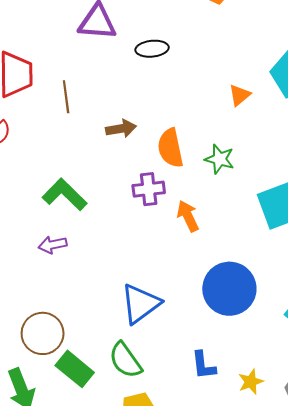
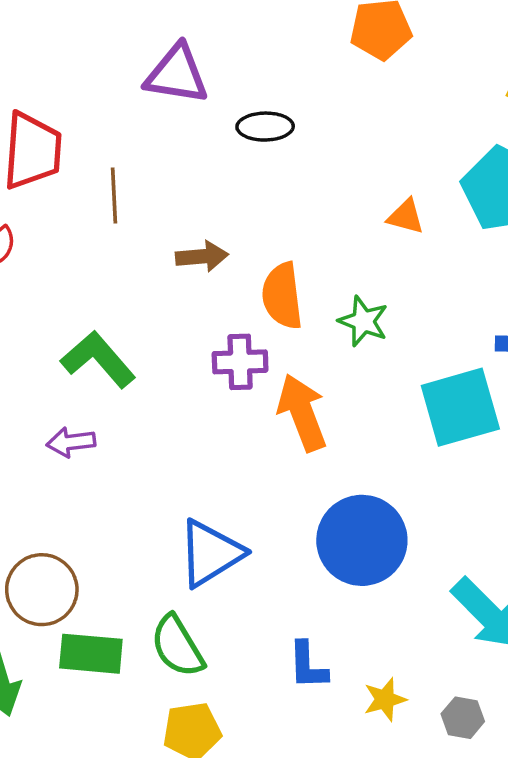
orange triangle: (240, 95) -> (406, 217), turned 50
orange arrow: (188, 216) -> (302, 413), size x1.4
green rectangle: (75, 369) -> (91, 654), turned -39

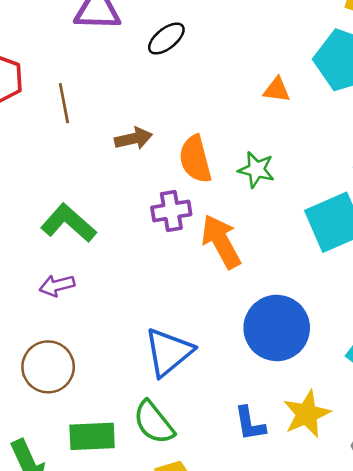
black ellipse: (265, 127) -> (166, 39), turned -30
brown circle: (42, 590) -> (48, 367), moved
yellow star: (385, 699) -> (307, 414), moved, size x1.5

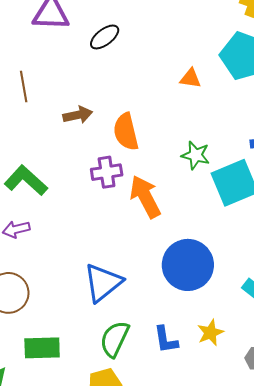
green star: (256, 170) -> (196, 155), moved
yellow star: (307, 414) -> (210, 333), size x0.7
green semicircle: (154, 422) -> (115, 339), moved, turned 63

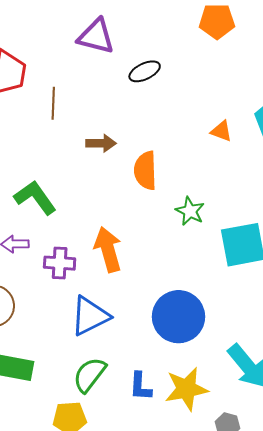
green star: (196, 155) -> (190, 211), moved
purple cross: (107, 172) -> (60, 263), moved
orange arrow: (145, 197) -> (108, 250), moved
yellow star: (210, 333) -> (186, 389), size x1.6

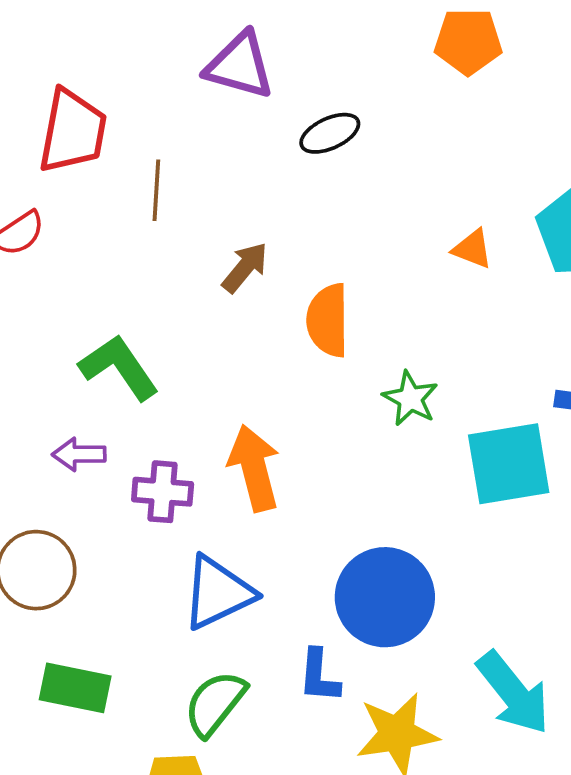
brown arrow: (101, 143) -> (245, 267), turned -52
blue L-shape: (140, 386) -> (319, 676), moved

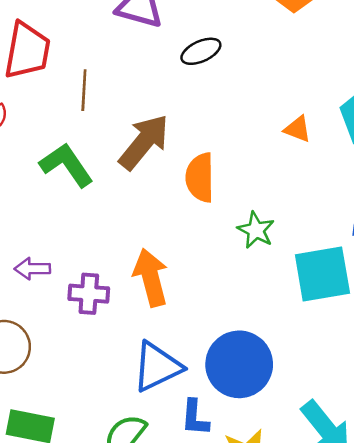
brown arrow: (245, 267) -> (144, 142), size x1.6
green L-shape: (119, 367) -> (66, 165), moved
blue triangle: (218, 593) -> (157, 367), moved

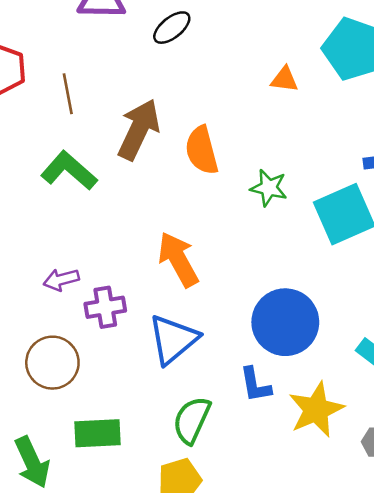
purple cross: (89, 294) -> (105, 307), moved
blue triangle: (157, 367) -> (173, 339), moved

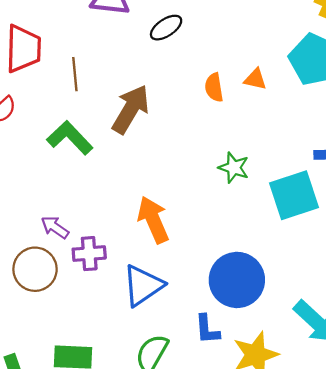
orange semicircle: (202, 150) -> (214, 87), moved, size x0.7
purple arrow: (61, 280) -> (55, 227), turned 44
brown circle: (52, 363) -> (35, 269), moved

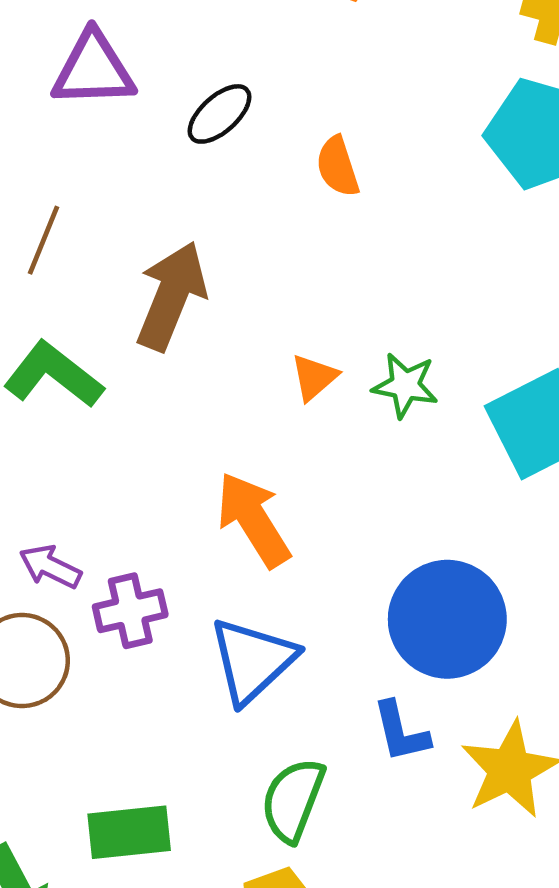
brown line: (75, 74) -> (44, 240), turned 36
orange triangle: (255, 79) -> (314, 377), moved, turned -45
orange semicircle: (214, 87) -> (338, 167), moved

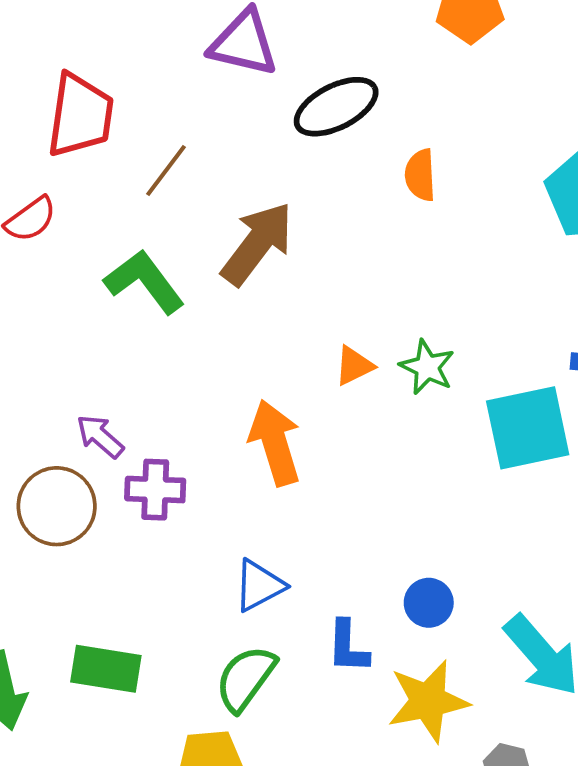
black ellipse: (219, 114) -> (336, 107), size x1.4
orange triangle: (314, 377) -> (354, 366), moved
blue circle: (447, 619) -> (429, 603), moved, size x0.5
blue triangle: (252, 660) -> (259, 585), moved, size x0.7

